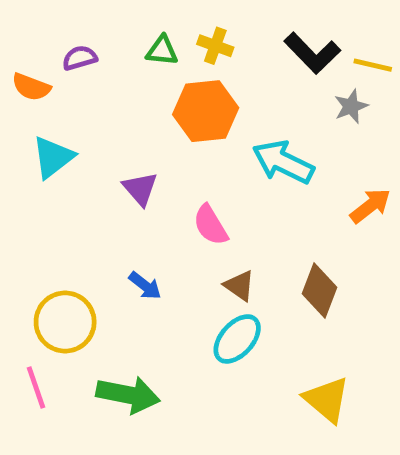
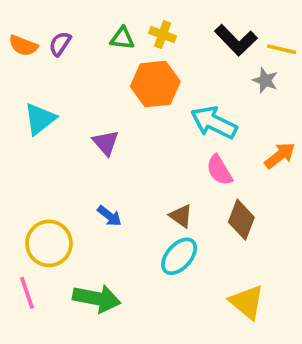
purple semicircle: (80, 58) -> (60, 44), turned -40
orange semicircle: (31, 87) -> (23, 46), moved
gray star: (351, 106) -> (265, 80), turned -30
pink semicircle: (210, 225) -> (219, 170), moved

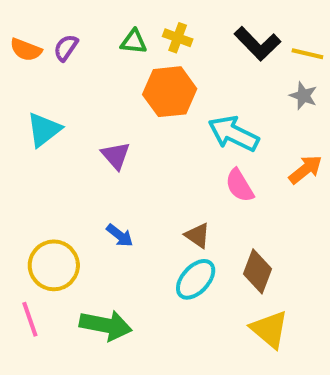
gray star: (265, 80) -> (303, 96), moved
brown diamond: (241, 220) -> (257, 271), moved

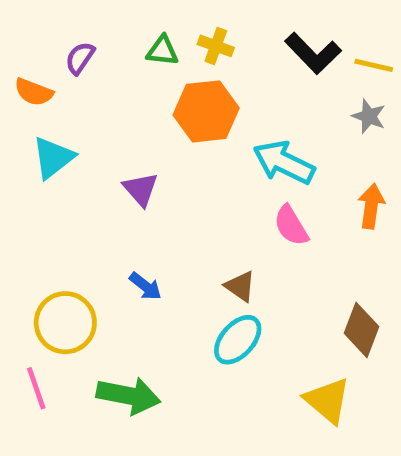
orange semicircle: (26, 50) -> (34, 92), moved
orange arrow: (305, 170) -> (371, 206), turned -44
brown diamond: (257, 271) -> (362, 330), moved

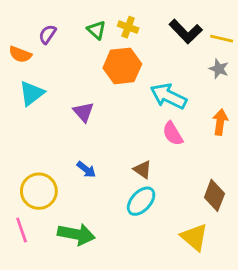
green triangle: (162, 51) -> (96, 30), turned 36

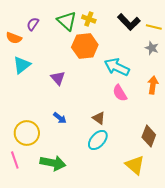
green triangle: (96, 30) -> (67, 21), size x1.5

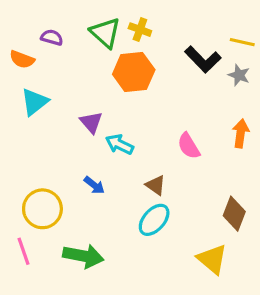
black L-shape: (129, 22) -> (203, 59), moved
purple semicircle: (33, 24) -> (52, 37), turned 72
cyan arrow: (117, 67) -> (119, 144), moved, size x0.7

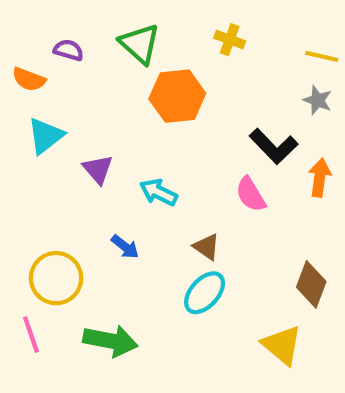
yellow cross: (140, 30) -> (230, 40), moved
black L-shape: (203, 59) -> (274, 146), moved
purple triangle: (91, 122) -> (98, 169), moved

